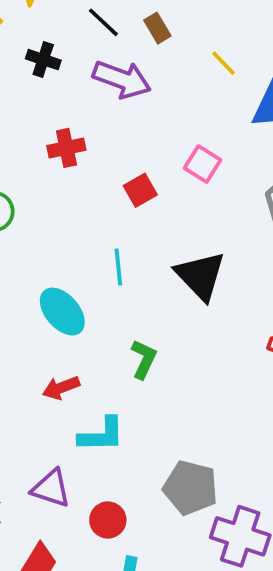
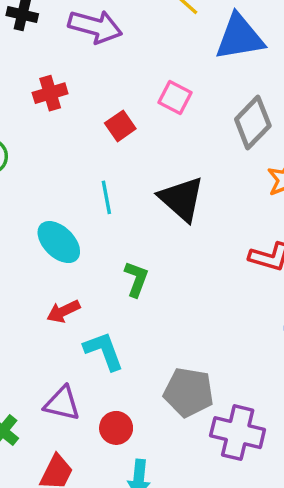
cyan L-shape: (101, 435) -> (104, 351), turned -105

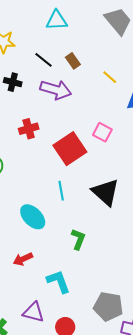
red square: (120, 126) -> (70, 149), size x1.8
red arrow: (63, 311) -> (23, 259), moved

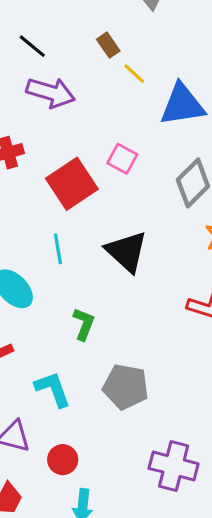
brown rectangle: (73, 61) -> (108, 45), moved
gray pentagon: (108, 306) -> (126, 387), moved

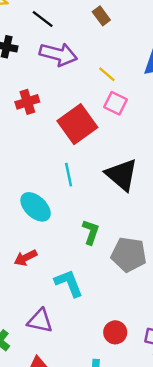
yellow line: (134, 74) -> (107, 74), moved
gray pentagon: (126, 387) -> (129, 255), moved
red circle: (63, 460) -> (115, 332), moved

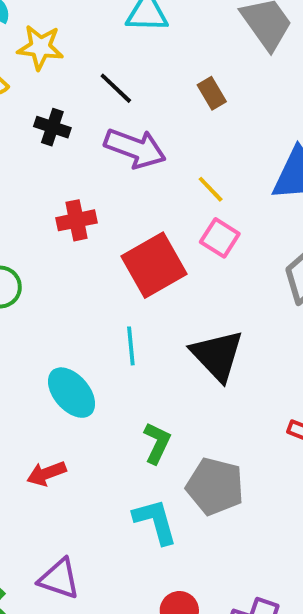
cyan L-shape: (69, 283) -> (155, 521), moved

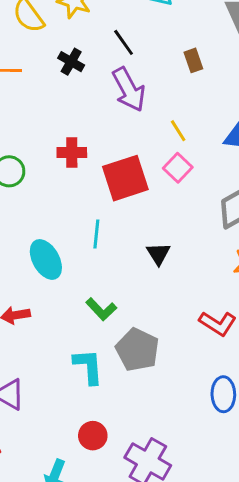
purple arrow: (135, 148) -> (129, 89), turned 30
red cross: (76, 220) -> (72, 152), moved
black triangle: (217, 355) -> (158, 254), size x0.6
green L-shape: (157, 443) -> (101, 309), turned 100

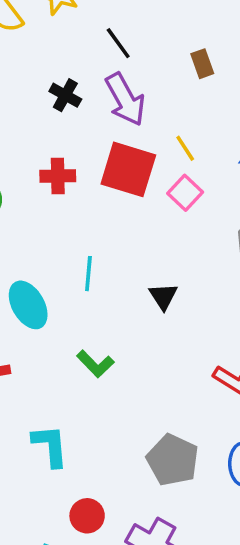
black cross: (71, 62) -> (65, 95), moved
red square: (125, 178) -> (128, 169), moved, turned 36
gray pentagon: (137, 350) -> (173, 460), moved
cyan L-shape: (88, 366) -> (50, 446), moved

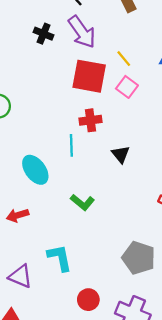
red cross: (58, 176) -> (90, 120), moved

